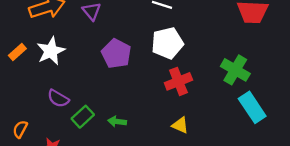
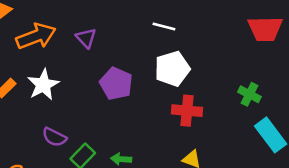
green cross: (235, 70) -> (249, 94), size x0.7
red cross: (178, 81) -> (187, 111), turned 30

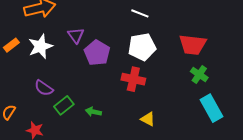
red trapezoid: (265, 29) -> (193, 45), moved
purple triangle: (86, 38) -> (76, 35), moved
red cross: (187, 111) -> (133, 79), moved

